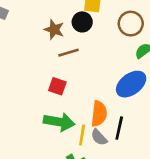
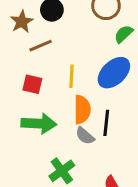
brown star: (54, 30) -> (22, 22), turned 30
yellow line: (82, 135) -> (72, 76), moved

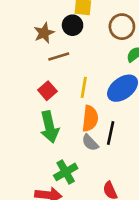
red square: (32, 84) -> (47, 91), turned 30
green arrow: (39, 124) -> (49, 127), turned 68

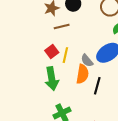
yellow line: (84, 87) -> (65, 55), moved
gray semicircle: (90, 143) -> (87, 60), moved

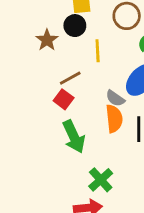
brown line: (62, 26) -> (70, 78), moved
yellow line: (65, 55) -> (98, 51), moved

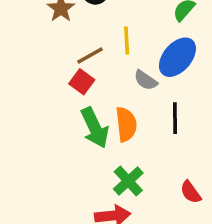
yellow line: (98, 51) -> (127, 41), moved
orange semicircle: (114, 119) -> (126, 124), moved

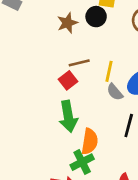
yellow line: (127, 41) -> (109, 71), moved
orange semicircle: (126, 124) -> (90, 141), moved

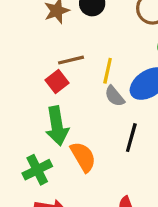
orange semicircle: (90, 141) -> (83, 157), turned -40
green cross: (82, 162) -> (37, 170), moved

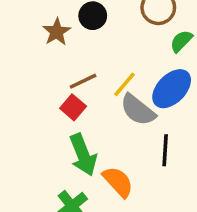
yellow line: (108, 71) -> (125, 84), turned 40
gray semicircle: (115, 96) -> (138, 110), size x1.5

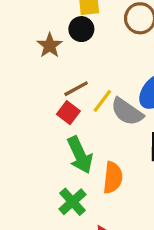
yellow line: (125, 84) -> (102, 101), moved
orange semicircle: (118, 182) -> (113, 178), turned 52

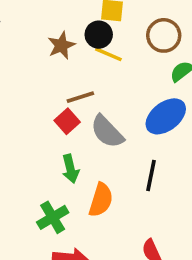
yellow line: (102, 101) -> (108, 54), moved, turned 65
gray semicircle: (127, 112) -> (107, 132), moved
green arrow: (80, 155) -> (70, 169), size x0.7

